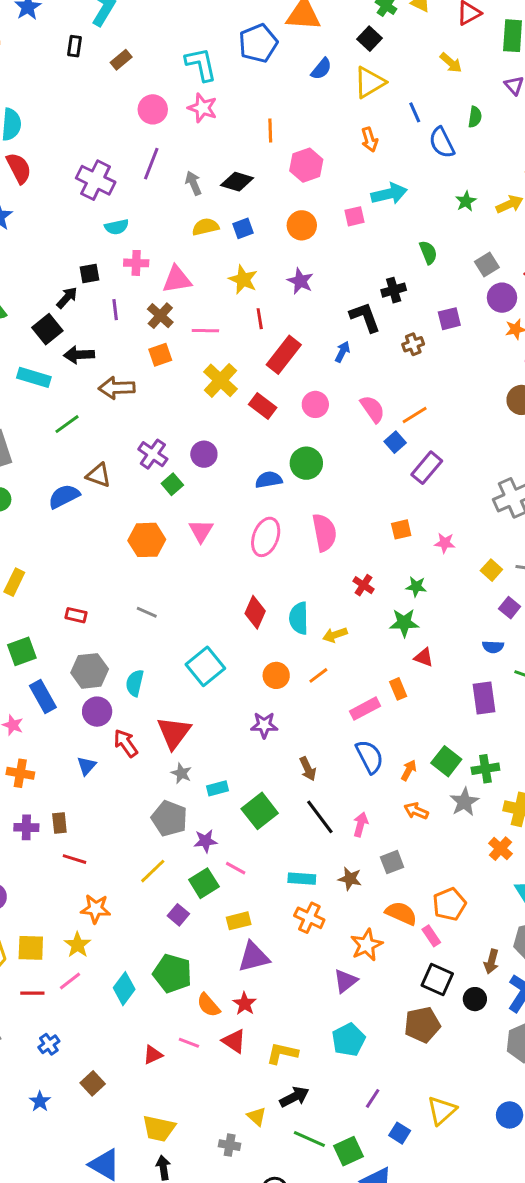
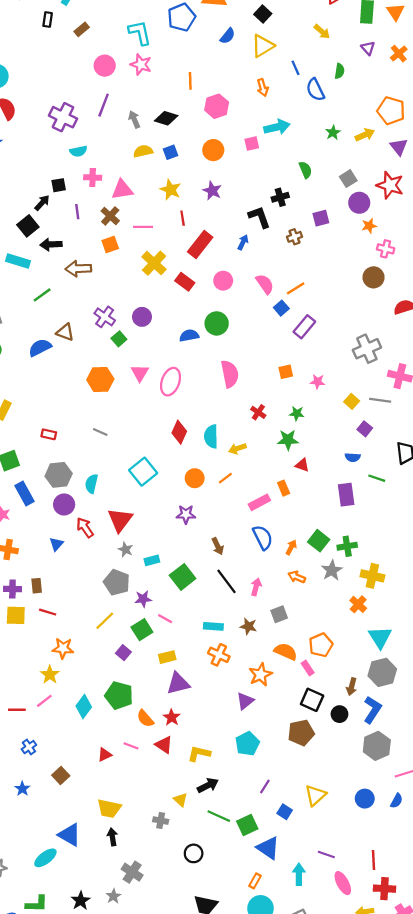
pink ellipse: (266, 537) -> (171, 382), moved
yellow square: (31, 948) -> (16, 615), moved

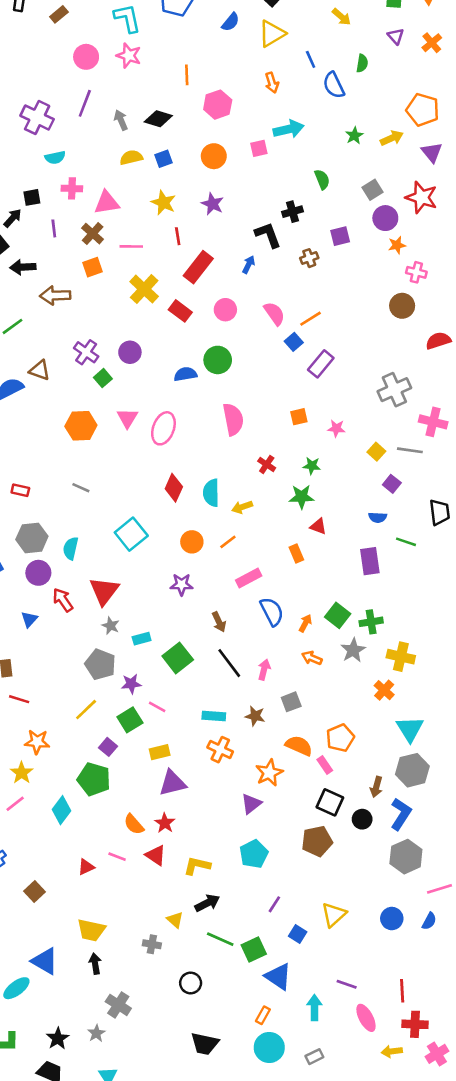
pink rectangle: (259, 502) -> (249, 578), moved
green pentagon: (119, 695) -> (94, 779), moved

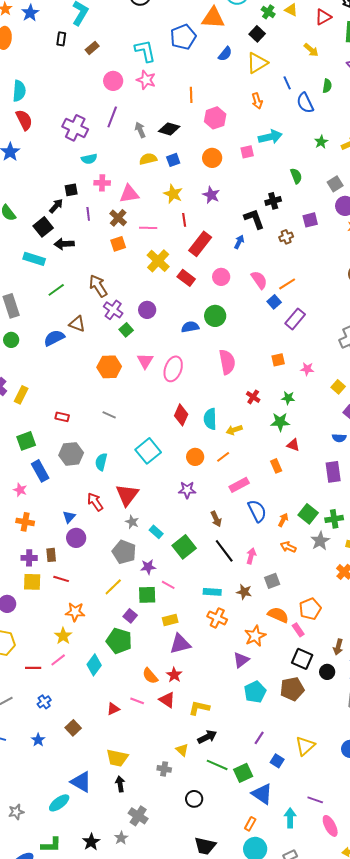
brown arrow: (55, 295) -> (98, 286), moved, turned 60
purple circle: (38, 573) -> (76, 538), moved
cyan rectangle: (142, 639) -> (156, 532), turned 56
green square: (130, 720) -> (147, 595), turned 30
cyan pentagon: (254, 854) -> (255, 692), moved

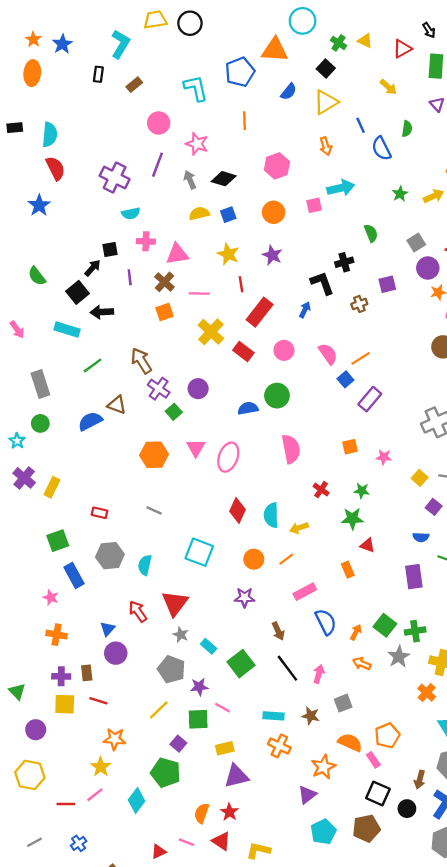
pink star: (146, 80) -> (197, 144), moved
orange line: (191, 95) -> (245, 121), moved
cyan square: (148, 451) -> (199, 552), turned -30
orange semicircle: (150, 676) -> (202, 813), turned 60

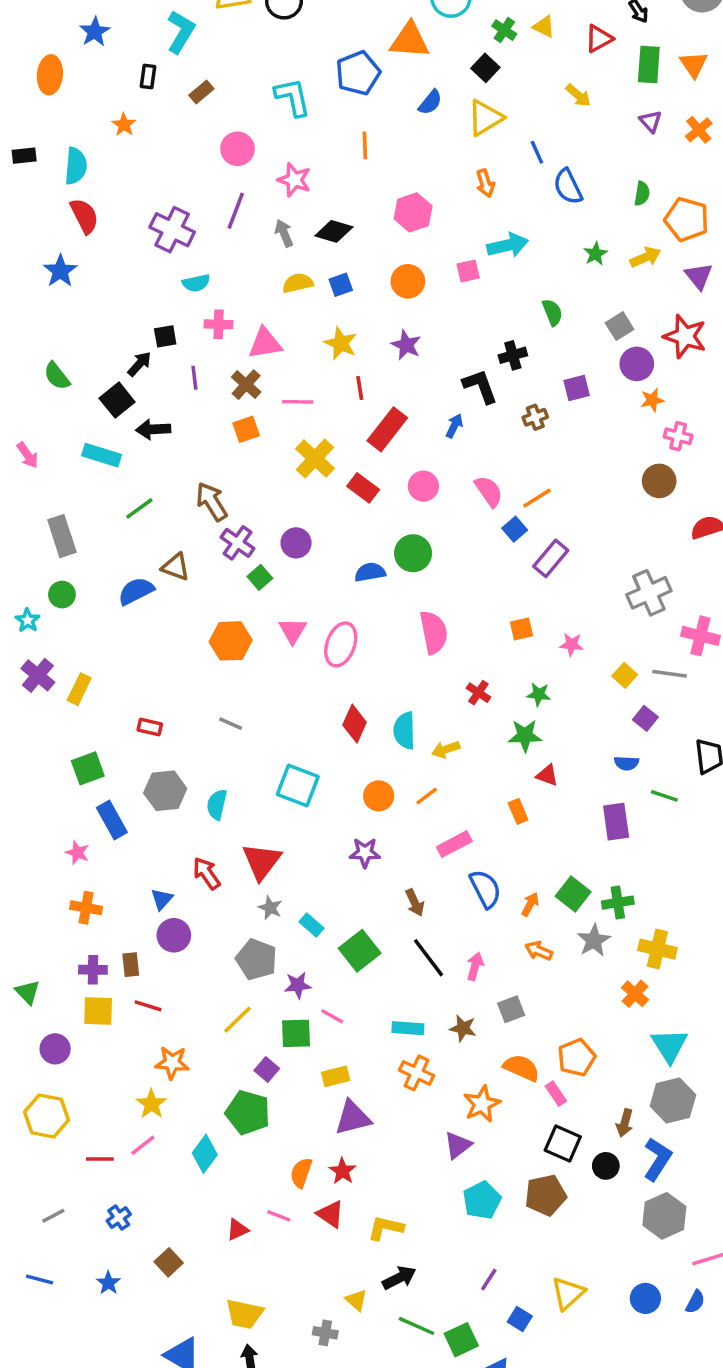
orange star: (33, 39) -> (124, 125), moved
green semicircle: (407, 129) -> (642, 194), moved

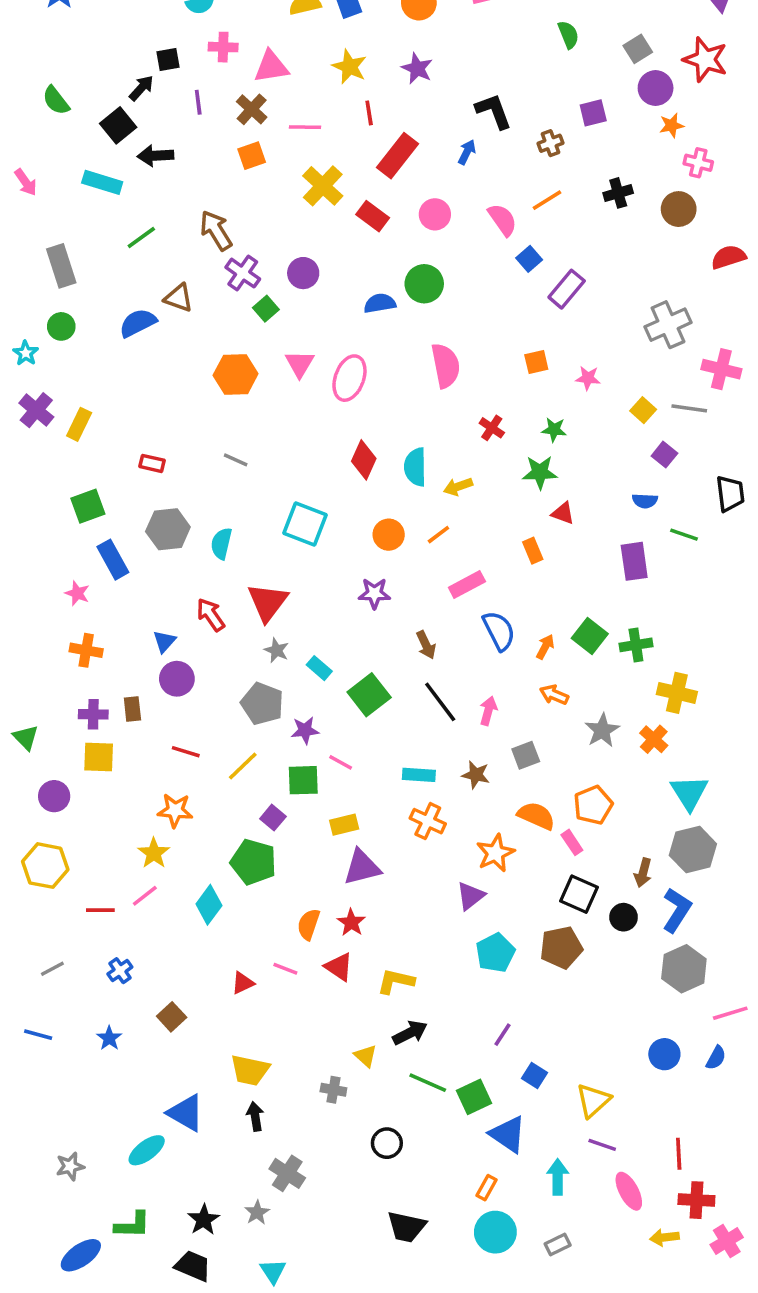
black cross: (513, 355) -> (618, 193), moved
orange line: (537, 498) -> (547, 200), moved
gray star: (594, 940) -> (602, 730), moved
red line: (148, 1006) -> (186, 752), moved
yellow triangle: (568, 1293) -> (593, 1100), moved

